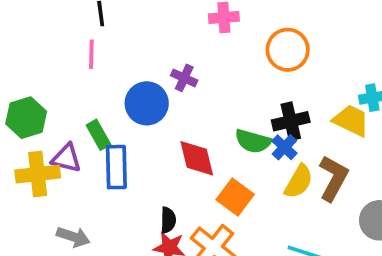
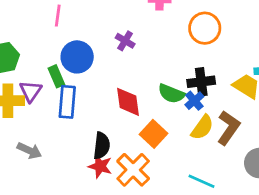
blue circle: (147, 103) -> (77, 57), moved
purple triangle: (66, 158) -> (31, 91), turned 45
black semicircle: (168, 220) -> (102, 146), size x1.4

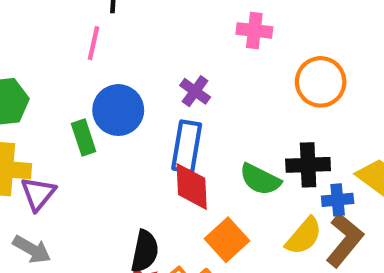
purple triangle: (31, 91) -> (38, 194), moved
blue cross: (194, 101) -> (338, 200), moved, turned 30
blue rectangle: (67, 102) -> (187, 147), moved

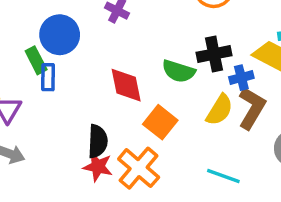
blue rectangle: (187, 147) -> (48, 77), moved, size x0.7

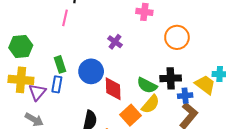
blue circle: (60, 35) -> (91, 71), moved
blue rectangle: (48, 77) -> (57, 84), moved
yellow semicircle: (220, 110) -> (150, 104), moved

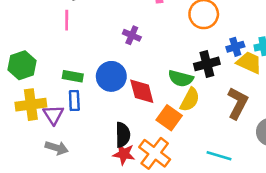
green rectangle: (60, 64) -> (73, 76), turned -49
blue cross: (185, 96) -> (235, 47), moved

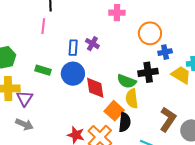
blue cross: (235, 47) -> (165, 52), moved
yellow semicircle: (190, 100) -> (132, 99), turned 138
blue rectangle: (74, 101) -> (73, 48), moved
brown L-shape: (238, 103) -> (168, 119), moved
black semicircle: (123, 135) -> (125, 122), moved

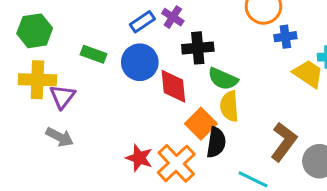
blue rectangle: (73, 48) -> (142, 22), turned 49
black cross: (148, 72) -> (198, 48), moved

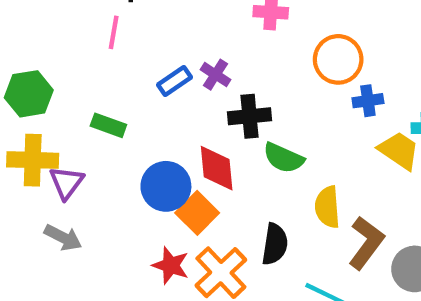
blue circle: (140, 62) -> (166, 186), moved
yellow semicircle: (229, 106) -> (327, 207), moved
orange square: (201, 124) -> (197, 213), moved

